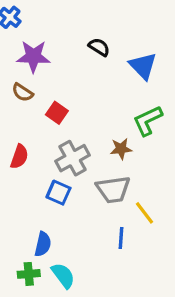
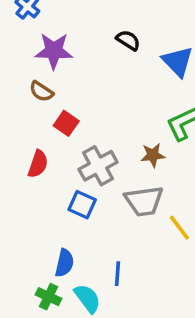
red square: (57, 113) -> (66, 123), moved
blue line: (121, 238) -> (117, 274), moved
green cross: (29, 274) -> (49, 297), turned 30

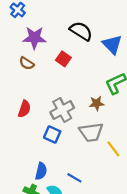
black semicircle: (128, 40) -> (81, 31), size x1.5
red square: (66, 123) -> (63, 59), moved
blue line: (117, 274) -> (74, 178), turned -64

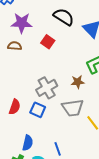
brown semicircle: (27, 63) -> (15, 46), turned 152
red semicircle: (24, 109) -> (15, 107), moved
blue line: (74, 178) -> (58, 149), turned 40

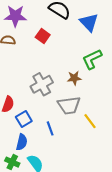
blue square: (38, 110) -> (24, 119), moved, turned 35
blue line: (58, 149) -> (50, 128), moved

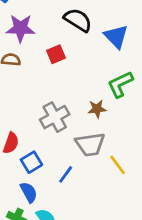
red square: (43, 36) -> (56, 54), turned 32
blue line: (50, 128) -> (66, 174), turned 56
blue semicircle: (22, 142) -> (29, 192), turned -42

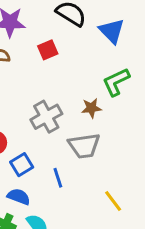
yellow line: (118, 165) -> (113, 201), moved
blue line: (66, 174) -> (58, 178), turned -54
blue semicircle: (29, 192) -> (19, 197), turned -40

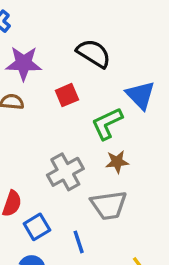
blue triangle: (112, 31) -> (140, 95), moved
green L-shape: (116, 82) -> (107, 123), moved

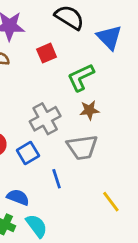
blue triangle: (140, 95) -> (109, 37), moved
blue square: (37, 227) -> (28, 153), moved

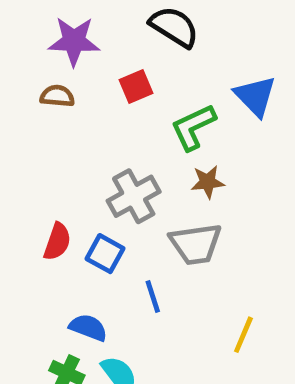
blue triangle: (109, 37) -> (255, 96), moved
blue square: (28, 153) -> (105, 254), turned -30
yellow line: (111, 202) -> (243, 335), turned 60

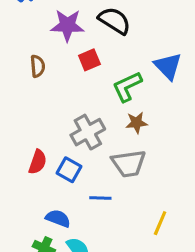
purple star: (74, 41) -> (67, 25), moved
brown semicircle: (57, 96) -> (38, 66), turned 80
blue line: (153, 296) -> (100, 198), turned -70

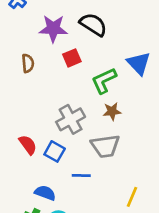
red semicircle: (38, 162) -> (28, 145), turned -55

